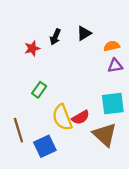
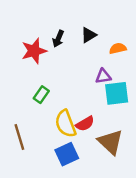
red star: (32, 48) -> (34, 51), size x1.5
purple triangle: (115, 66) -> (103, 76), moved
cyan square: (113, 104) -> (117, 93), moved
blue square: (45, 146) -> (67, 154), moved

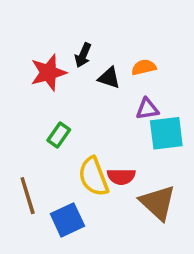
black triangle: (89, 35) -> (109, 78), moved, turned 49
orange semicircle: (118, 48) -> (144, 67), moved
red semicircle: (85, 124) -> (121, 177), turned 30
blue square: (67, 154) -> (67, 220), moved

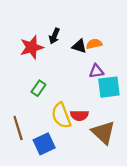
black triangle: (109, 78) -> (79, 46), moved

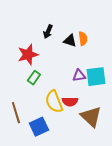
orange semicircle: (94, 44) -> (83, 39), turned 96
red star: (32, 47) -> (28, 55), moved
purple triangle: (96, 71) -> (79, 76), moved

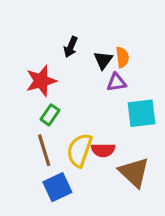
black triangle: (70, 41) -> (103, 60), turned 48
purple triangle: (79, 76) -> (116, 82), moved
yellow semicircle: (54, 102) -> (80, 150), turned 40
brown line: (16, 113) -> (44, 150), moved

